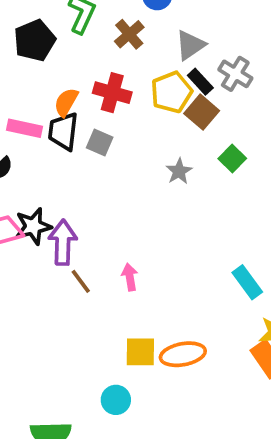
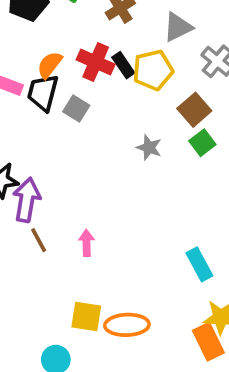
black rectangle: (200, 82) -> (123, 65), moved
brown square: (202, 112) -> (194, 110), moved
gray star: (179, 171) -> (149, 148), turned -30

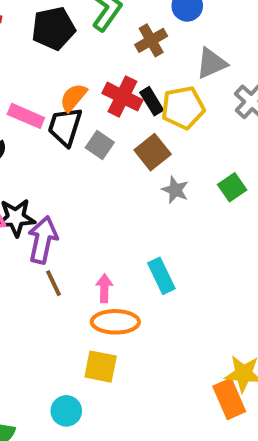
brown square: (194, 110) -> (153, 152), moved
cyan rectangle: (199, 264) -> (161, 276), moved
orange ellipse: (127, 325) -> (115, 322), moved

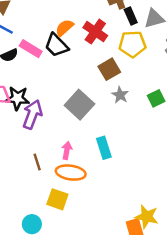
black rectangle: (152, 101) -> (131, 16), moved
pink rectangle: (26, 116) -> (31, 49), moved
black trapezoid: (65, 127) -> (56, 45), turned -70
gray square: (100, 145) -> (79, 105), moved, size x1.6
brown line: (54, 283) -> (37, 162), moved

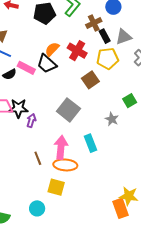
gray star: (120, 95) -> (112, 119), moved
purple arrow: (32, 114) -> (31, 121), size x0.6
pink arrow: (67, 150) -> (61, 147), size x1.6

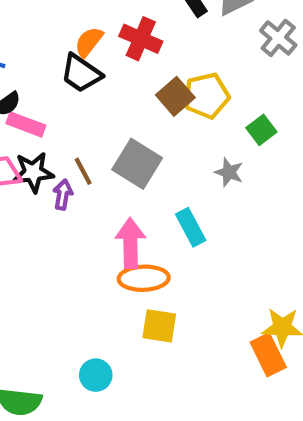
yellow pentagon: (108, 58) -> (207, 96), moved
pink rectangle: (26, 68) -> (26, 124), moved
brown line: (38, 158) -> (83, 171), moved
yellow square: (56, 187) -> (159, 326), moved

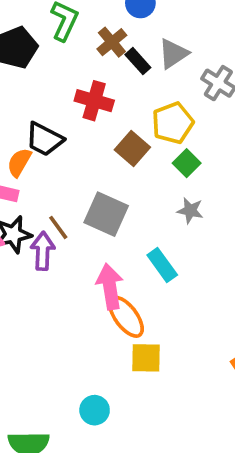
orange semicircle: (89, 42) -> (19, 162), moved
yellow pentagon: (207, 96) -> (173, 123), moved
green square: (261, 130) -> (187, 163), moved
purple arrow: (63, 195) -> (43, 251), size x1.4
orange ellipse: (144, 278) -> (126, 317), turned 63

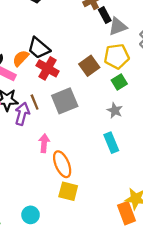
gray triangle: (173, 54) -> (118, 26), moved
red cross: (94, 101) -> (48, 68), moved
gray square: (106, 214) -> (65, 101), turned 30
cyan rectangle: (162, 265) -> (111, 143), moved
pink arrow: (110, 287) -> (44, 143), moved, size x0.7

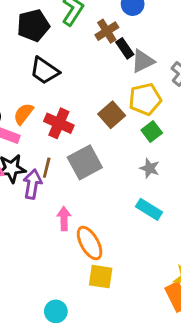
black trapezoid: (39, 48) -> (44, 71), moved
brown line: (35, 102) -> (47, 168), turned 42
cyan rectangle: (111, 143) -> (149, 209), turned -30

